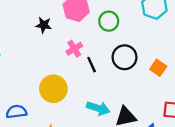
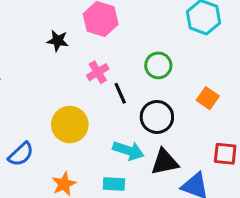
green circle: (109, 21) -> (158, 65), moved
black circle: (124, 57) -> (157, 117), moved
blue semicircle: (16, 112) -> (21, 154), turned 144

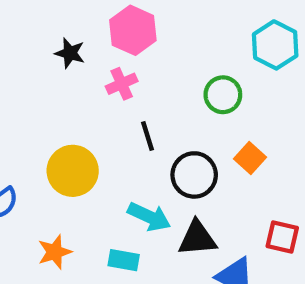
green circle: (158, 65) -> (223, 95), moved
pink cross: (98, 72) -> (122, 84), moved
orange square: (208, 98) -> (250, 158), moved

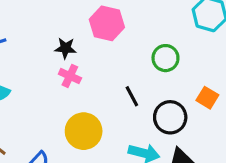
pink cross: (122, 84) -> (70, 76), moved, turned -30
green circle: (223, 95) -> (165, 58), moved

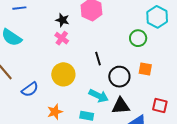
green circle: (165, 58) -> (138, 38), moved
orange square: (207, 98) -> (145, 69), turned -32

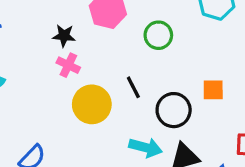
green circle: (138, 38) -> (158, 35), moved
yellow circle: (63, 74) -> (92, 104), moved

